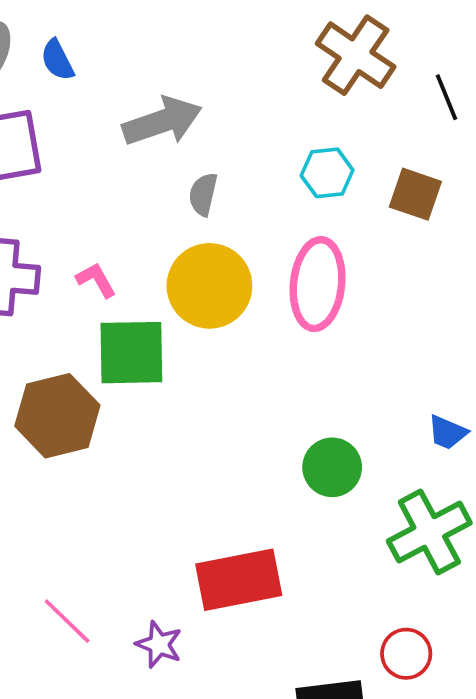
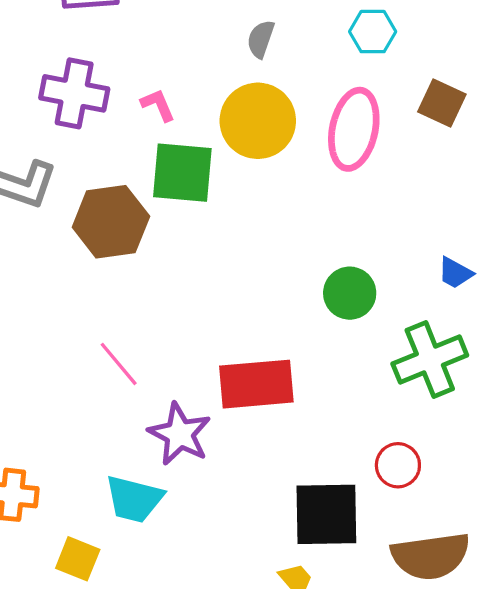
brown square: (415, 194) -> (442, 103), moved
pink line: (67, 621) -> (119, 364), moved
purple star: (159, 644) -> (180, 434), size x1.5

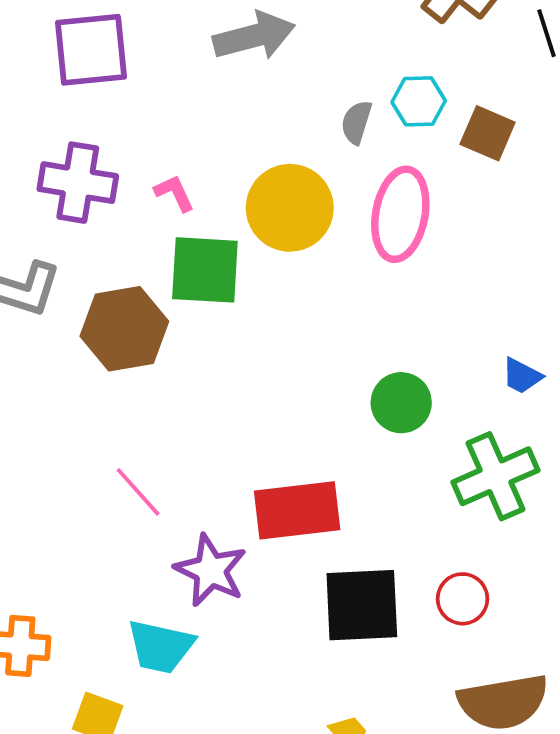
gray semicircle: (261, 39) -> (356, 122), moved
brown square: (442, 103) -> (488, 133), moved
black square: (326, 514) -> (362, 605), moved

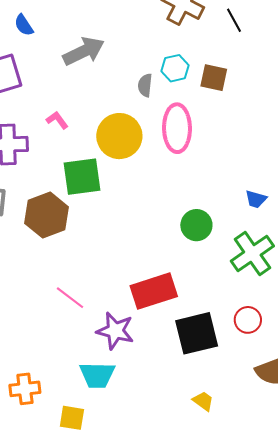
pink L-shape: (174, 193) -> (57, 120), moved

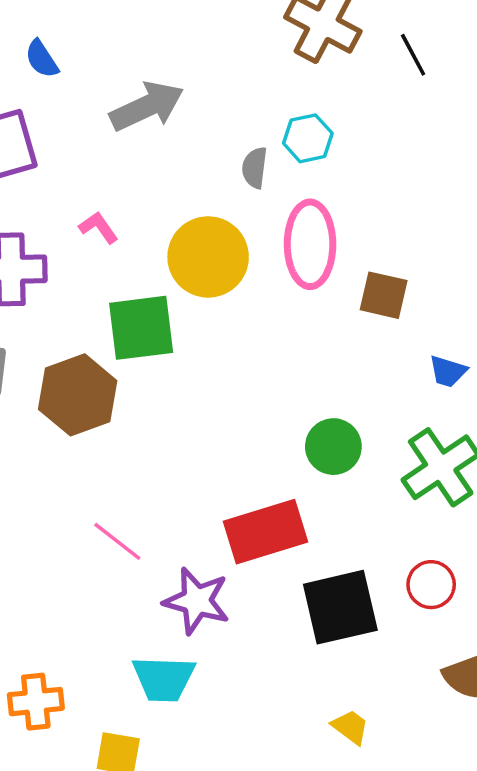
brown square: (214, 78) -> (384, 295), moved
green circle: (196, 225) -> (333, 447), moved

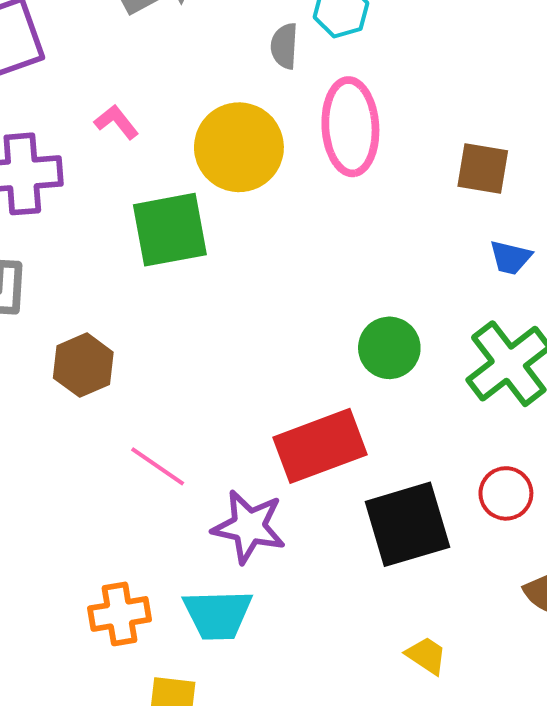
brown square: (384, 295) -> (483, 169), moved
brown hexagon: (78, 395) -> (83, 365), moved, size x0.7
orange cross: (36, 702) -> (120, 614), moved

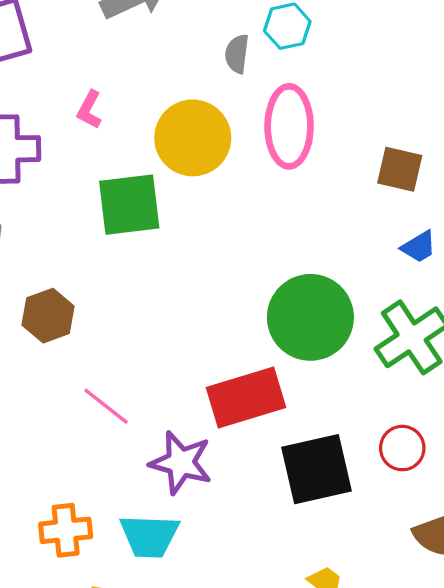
pink L-shape: (116, 122) -> (89, 110), turned -117
blue trapezoid: (510, 258) -> (419, 247), turned -48
green circle: (389, 348) -> (310, 317), size x1.6

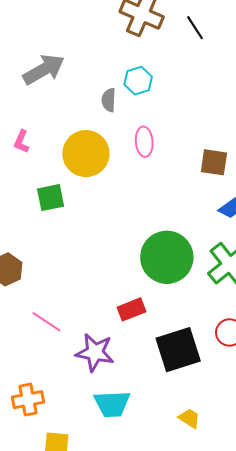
pink ellipse: (289, 126) -> (144, 142), size x0.6
green square: (129, 205) -> (51, 198), size x0.7
red rectangle: (246, 398) -> (132, 309), size x0.6
cyan trapezoid: (149, 536) -> (112, 404), moved

